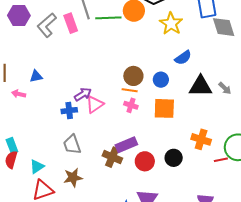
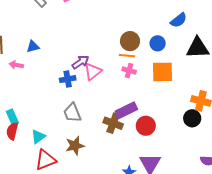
black circle: (174, 158) -> (192, 118), moved

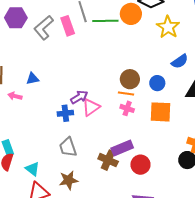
cyan triangle: (38, 137) -> (33, 169), turned -49

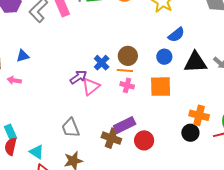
blue triangle: (33, 79) -> (23, 56), moved
blue circle: (157, 83) -> (164, 57), moved
blue cross: (65, 113) -> (102, 63), moved, turned -35

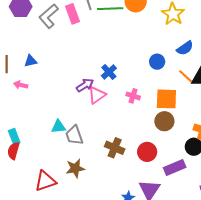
brown circle: (128, 56) -> (164, 121), moved
blue circle: (164, 57) -> (157, 62), moved
orange line: (125, 70) -> (186, 76), moved, turned 35
purple rectangle: (125, 125) -> (175, 168), moved
cyan triangle: (37, 152) -> (58, 127), moved, turned -42

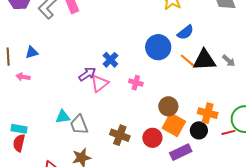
blue circle: (157, 62) -> (158, 47), size x1.6
orange square: (166, 99) -> (174, 125), moved, turned 30
cyan rectangle: (14, 137) -> (19, 129), turned -56

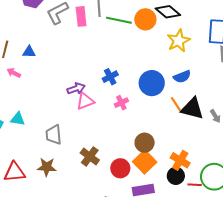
blue cross: (110, 60) -> (110, 77), moved
pink cross: (136, 83) -> (121, 103), moved, turned 32
cyan triangle: (63, 117) -> (18, 119), moved
black circle: (199, 130) -> (176, 176), moved

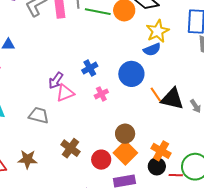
blue semicircle: (182, 77) -> (152, 50), moved
purple arrow: (76, 89) -> (56, 80), turned 144
gray trapezoid: (54, 135) -> (39, 115), moved, turned 110

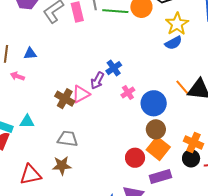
blue circle: (131, 74) -> (154, 103), moved
purple arrow: (56, 80) -> (97, 81), moved
pink triangle: (65, 93) -> (81, 94), moved
gray trapezoid: (39, 115) -> (68, 139), moved
brown cross: (70, 148) -> (65, 99), moved

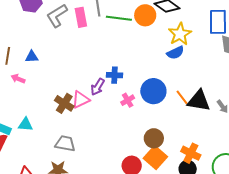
blue cross: (114, 68) -> (115, 75), turned 35
blue circle: (154, 103) -> (153, 91), moved

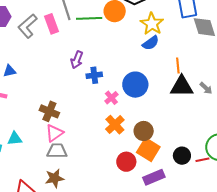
purple arrow: (98, 87) -> (77, 60), moved
orange line: (182, 97) -> (178, 66), moved, turned 42
pink triangle: (81, 100) -> (54, 133), moved
orange cross: (191, 153) -> (115, 125), moved, turned 30

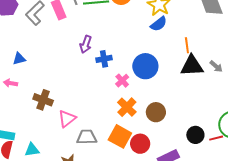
brown cross: (49, 111) -> (43, 100), moved
cyan triangle: (15, 139) -> (32, 150), moved
orange square: (148, 150) -> (120, 136), moved
gray trapezoid: (57, 151) -> (87, 137), moved

